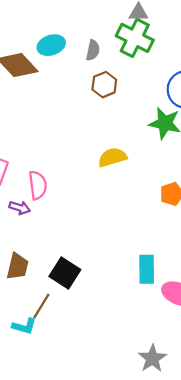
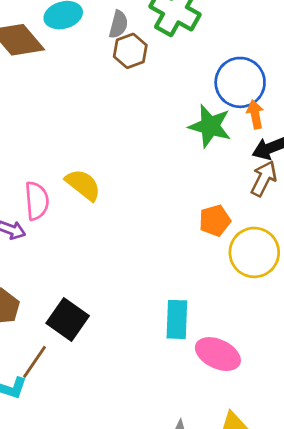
brown hexagon: (104, 85) -> (130, 51), moved
yellow semicircle: (112, 157) -> (83, 185), moved, turned 52

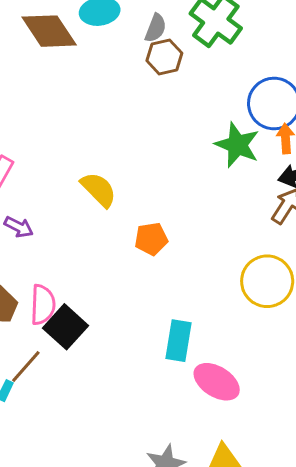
pink semicircle: (37, 201) -> (43, 305), moved
orange pentagon: (215, 221) -> (151, 239), moved

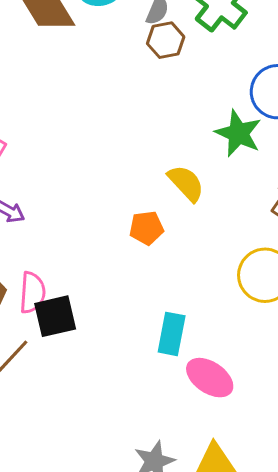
yellow semicircle: (99, 189) -> (186, 183), moved
black square: (65, 327) -> (55, 316), turned 33

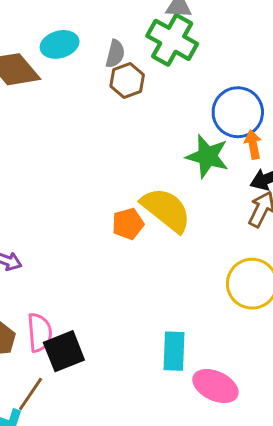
yellow semicircle: (186, 183) -> (166, 210), size x1.4
orange pentagon: (146, 228) -> (128, 224), moved

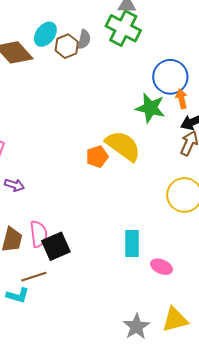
cyan ellipse: (60, 44) -> (45, 34), turned -35
brown hexagon: (127, 80) -> (67, 46), moved
pink ellipse: (215, 386) -> (161, 267), size x0.7
brown line: (31, 394) -> (34, 277), turned 40

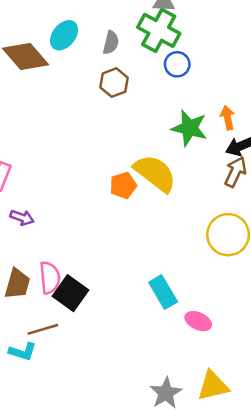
brown hexagon: (67, 46) -> (114, 83), moved
blue circle: (170, 77) -> (177, 64), moved, size x0.6
cyan rectangle: (132, 244) -> (163, 292), turned -32
black square: (56, 246) -> (70, 293), turned -32

